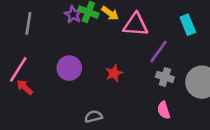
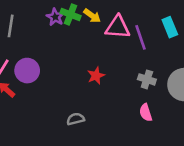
purple line: (159, 51) -> (141, 37), moved, turned -55
purple circle: (69, 68) -> (27, 71), moved

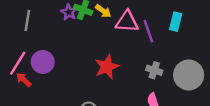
cyan rectangle: (170, 27) -> (176, 22), turned 36
red star: (96, 76) -> (107, 67), size x1.5

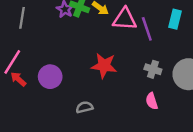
purple circle: (43, 62) -> (50, 77), moved
red star: (107, 67) -> (104, 66), turned 30

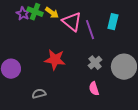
pink triangle: (125, 19) -> (72, 22), turned 35
gray cross: (153, 69) -> (95, 63), turned 32

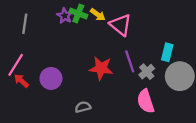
cyan rectangle: (113, 22) -> (167, 52), moved
purple line: (90, 30) -> (130, 61), moved
pink semicircle: (94, 89) -> (146, 101), size x1.5

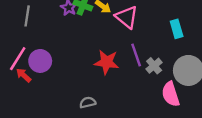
cyan rectangle: (167, 52) -> (177, 29), moved, turned -30
purple circle: (51, 78) -> (40, 61), moved
pink semicircle: (146, 101) -> (171, 94), moved

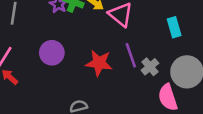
purple circle: (40, 61) -> (52, 53), moved

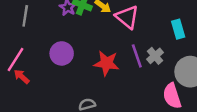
gray cross: (150, 67) -> (155, 56), moved

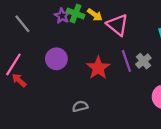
gray line: (25, 16) -> (22, 24), turned -48
red star: (107, 63) -> (98, 68), turned 30

